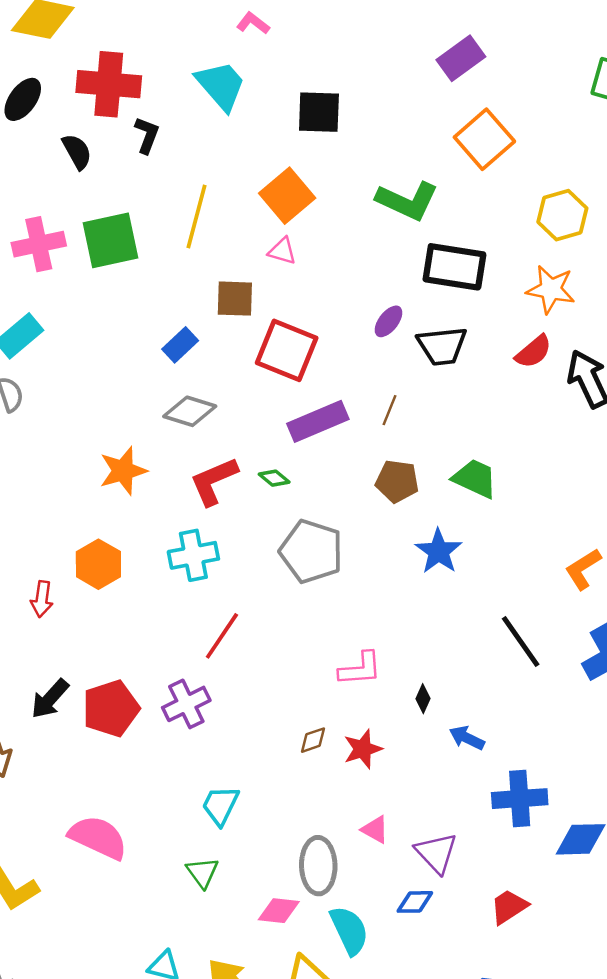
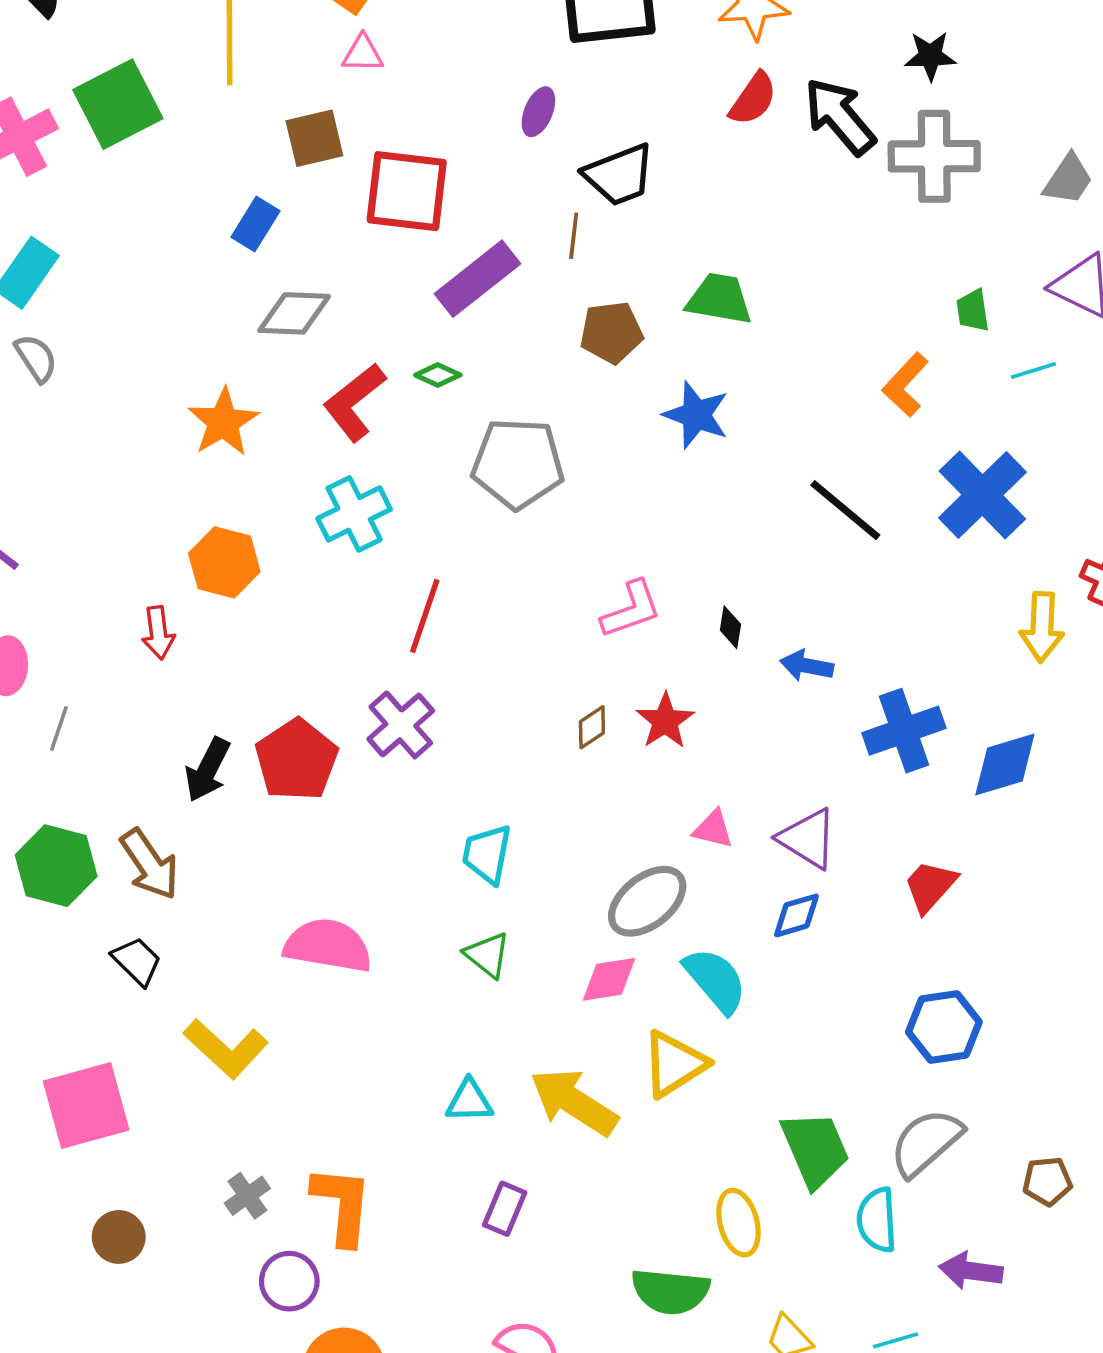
black trapezoid: (442, 346) -> (619, 175), moved
gray ellipse: (318, 866) -> (647, 901), turned 68

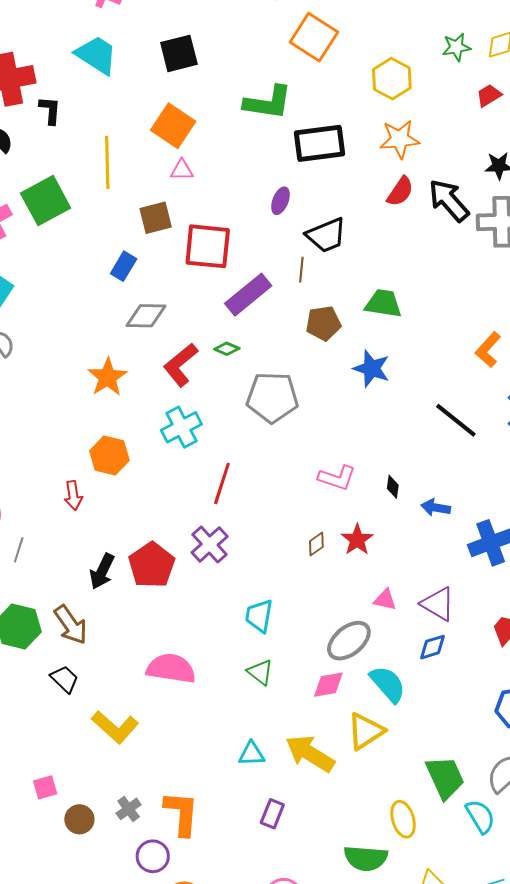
pink L-shape: (631, 609) -> (337, 478), turned 39
pink square: (86, 1105) -> (45, 787), moved, size x0.5
cyan semicircle: (877, 1220) -> (480, 816), turned 153
brown circle: (119, 1237) -> (79, 819), moved

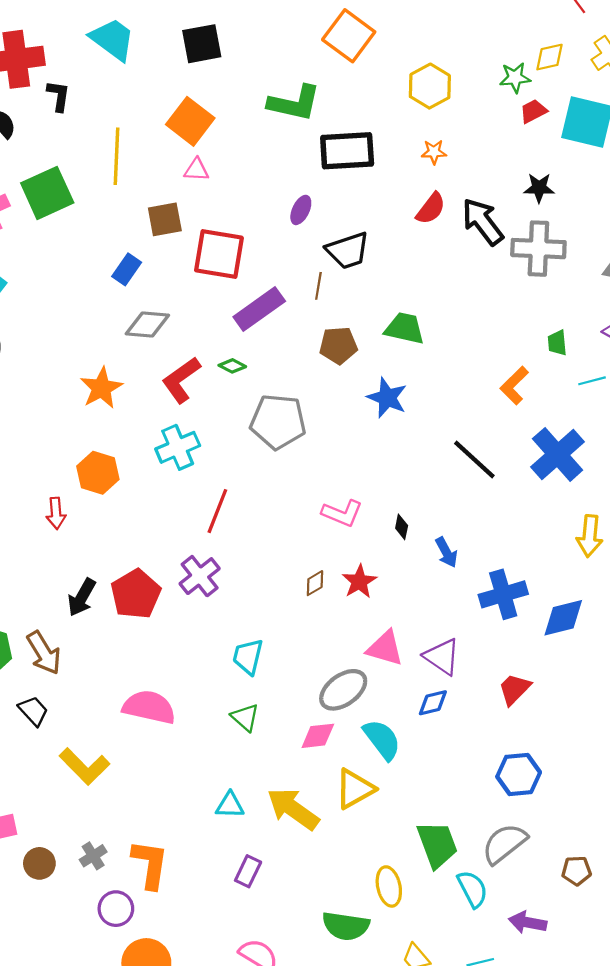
green star: (456, 47) -> (515, 78), moved
orange star: (400, 139) -> (434, 152), size x0.6
blue arrow: (436, 507) -> (446, 552), turned -132
pink triangle: (385, 600) -> (385, 648), size x1.5

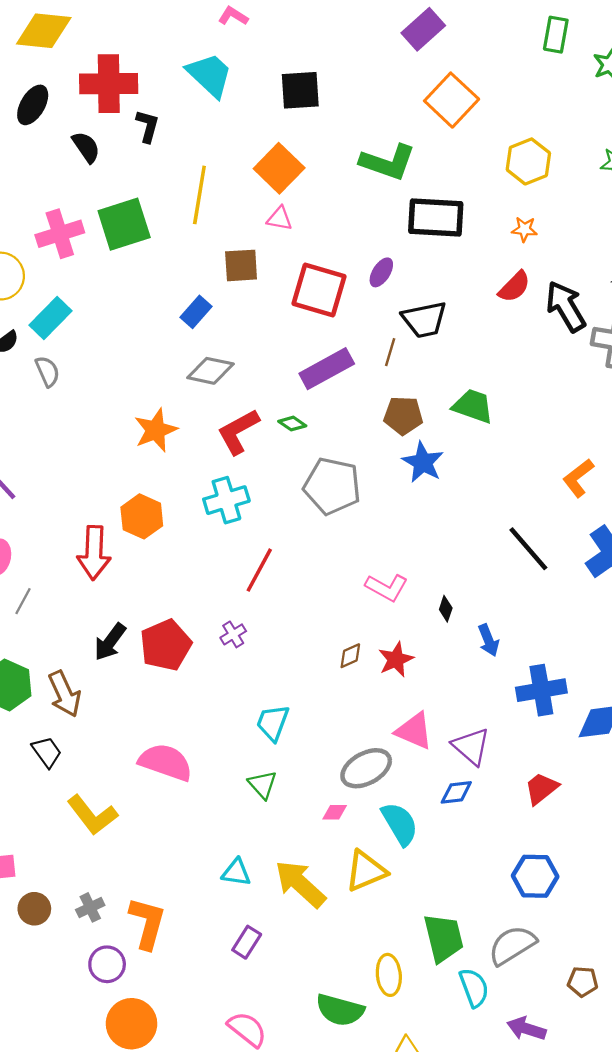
red square: (219, 254) -> (319, 290), moved
blue star: (387, 398) -> (423, 462), moved
red arrow: (56, 513) -> (94, 553), size x1.6
purple cross: (200, 576) -> (233, 634), size x0.6
pink diamond: (318, 736) -> (335, 812), size x0.7

